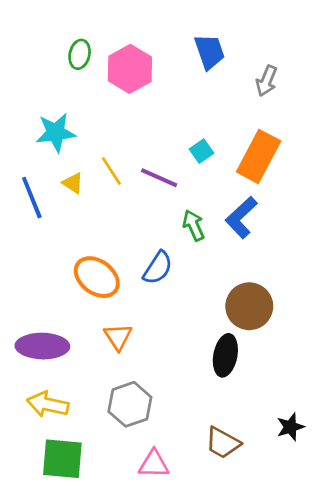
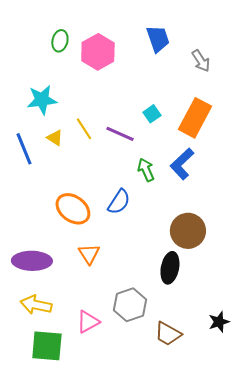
gray arrow: (266, 81) -> (201, 61), turned -55
gray hexagon: (130, 404) -> (130, 305), moved
pink triangle: (154, 464) -> (88, 322), moved, turned -30

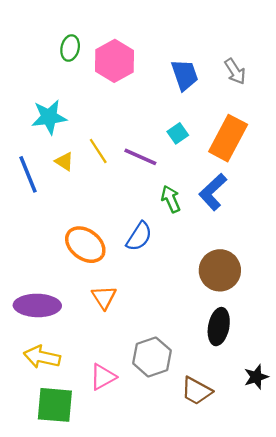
blue trapezoid: (158, 39) -> (185, 75), moved
black ellipse: (170, 268) -> (219, 327), moved

